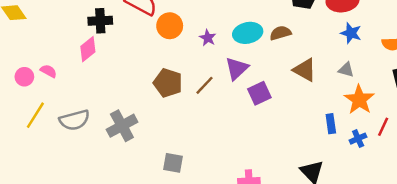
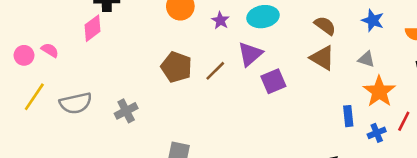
brown semicircle: (280, 33) -> (325, 26), moved, turned 50
gray cross: (122, 126) -> (126, 111), size x0.7

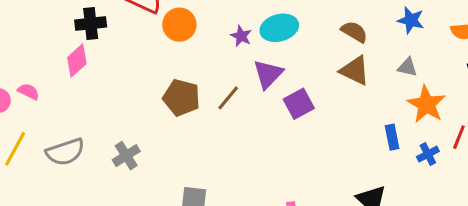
purple star: (220, 20) -> (241, 36), moved

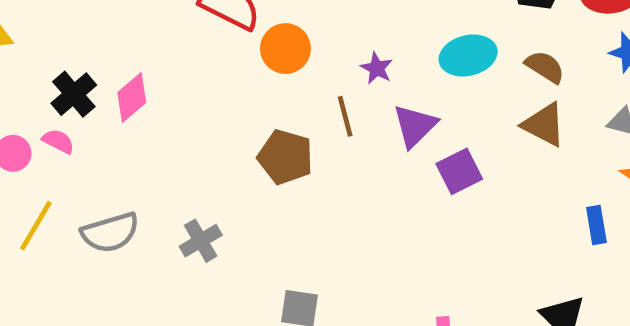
black cross: (91, 24) -> (74, 94), moved, turned -36
cyan ellipse: (279, 28) -> (468, 56), moved
brown line: (228, 98) -> (345, 116), moved, turned -56

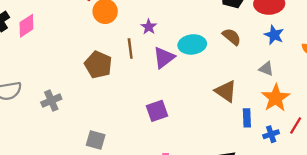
cyan ellipse: (468, 56) -> (192, 44), moved
brown triangle: (544, 125) -> (226, 91), moved
purple square: (459, 171) -> (157, 111), moved

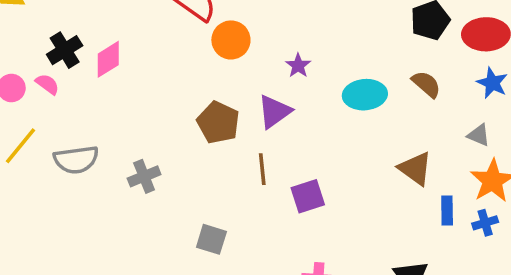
brown line: (130, 48) -> (262, 169), moved
purple triangle: (164, 58) -> (274, 111), moved
blue cross: (271, 134) -> (485, 223), moved

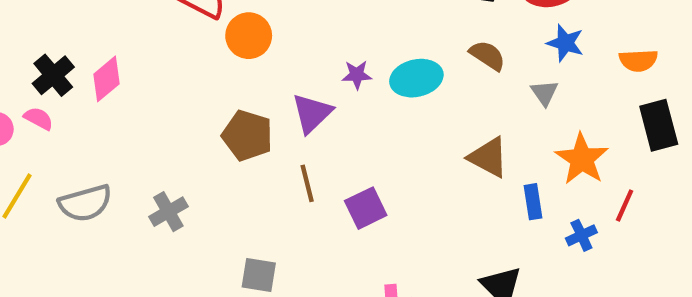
purple star: (298, 66) -> (357, 75), moved, turned -30
gray triangle: (479, 135) -> (545, 93), moved, turned 40
blue cross: (485, 223) -> (581, 235), moved

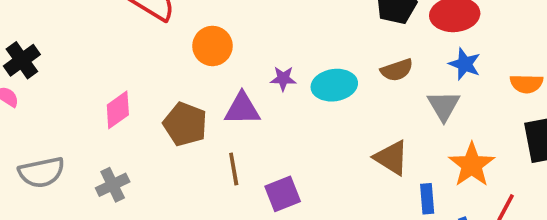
orange circle: (249, 36) -> (212, 46), moved
brown semicircle: (487, 55) -> (397, 70), turned 124
pink diamond: (107, 79) -> (118, 110), moved
gray triangle: (545, 93) -> (444, 106), size x1.4
purple triangle: (312, 113) -> (242, 109), turned 39

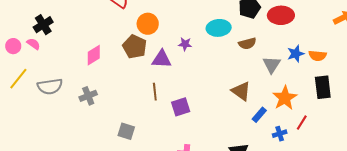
blue star: (465, 64) -> (296, 54), moved, turned 30
cyan ellipse: (334, 85) -> (219, 28), moved
brown pentagon: (185, 124) -> (135, 47), moved
blue rectangle: (427, 199) -> (259, 115), turned 42

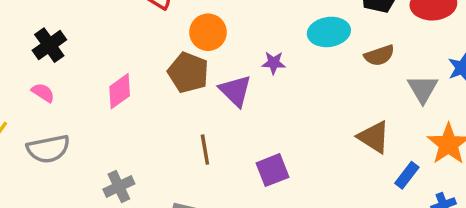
black cross: (43, 25) -> (49, 45), moved
pink semicircle: (34, 44) -> (43, 93), moved
purple triangle: (162, 59) -> (235, 91), turned 45
brown line: (155, 92) -> (205, 150), moved
gray cross: (88, 96) -> (119, 186), moved

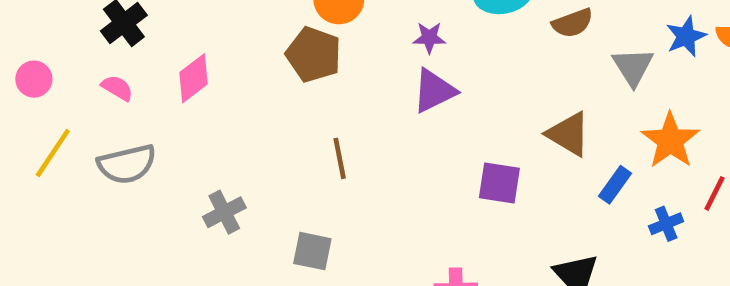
pink diamond: (120, 91) -> (194, 78), moved
purple triangle: (235, 91) -> (434, 91), moved, turned 51
purple square: (272, 170) -> (499, 183), moved, turned 32

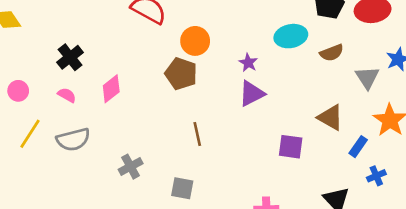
purple star: (429, 38) -> (248, 63), turned 30
blue cross: (666, 224) -> (376, 176), moved

